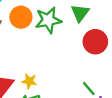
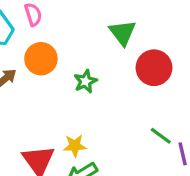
green star: (48, 20) -> (85, 81), moved, size x0.6

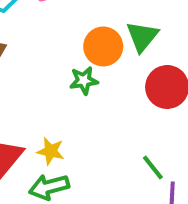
orange circle: (41, 59) -> (103, 46), moved

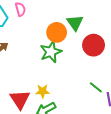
green star: (84, 81) -> (51, 52), size x1.5

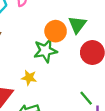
yellow star: (43, 91) -> (29, 78), moved

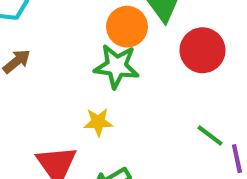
green star: (45, 51) -> (117, 66), turned 30

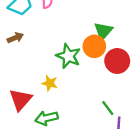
orange circle: (127, 27) -> (94, 46), moved

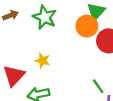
green star: (68, 56) -> (45, 17), moved

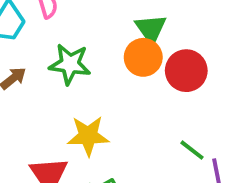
yellow star: (43, 60) -> (88, 136), size x1.5

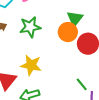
green star: (70, 64) -> (30, 27), turned -30

